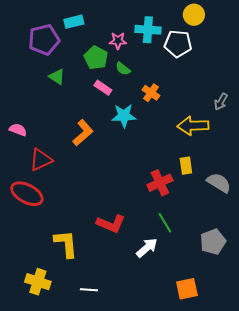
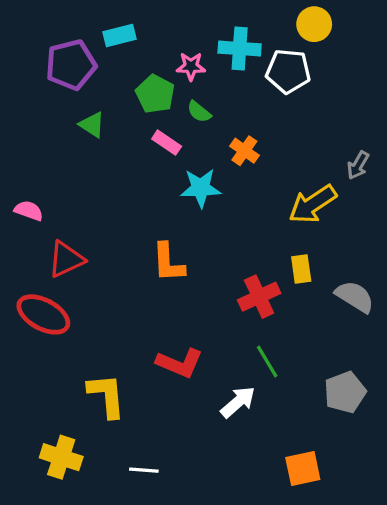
yellow arrow: (193, 126) -> (313, 204), turned -32
orange L-shape: (83, 133) -> (168, 263), moved, turned 128

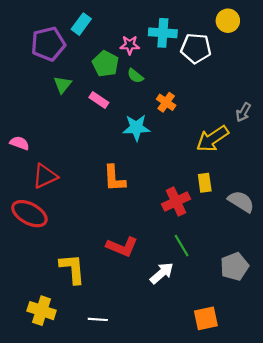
yellow circle: (314, 24) -> (228, 21), moved
cyan rectangle: (120, 36) -> (81, 24), turned -40
green triangle: (92, 125) -> (63, 85), turned 36
pink rectangle: (167, 143) -> (99, 100), moved

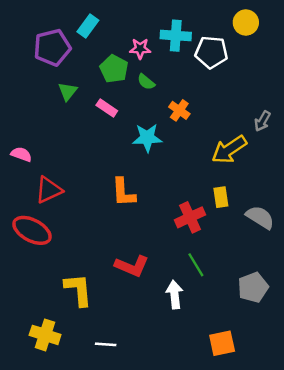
white arrow: (162, 273) -> (175, 295), turned -55

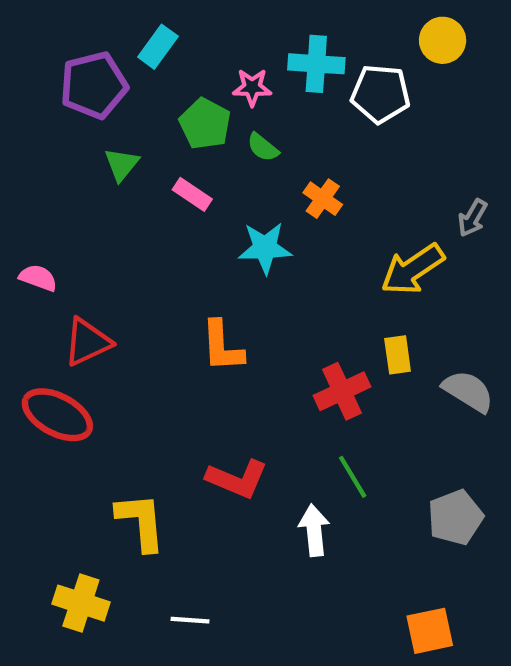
orange square: (222, 343) -> (430, 631), moved

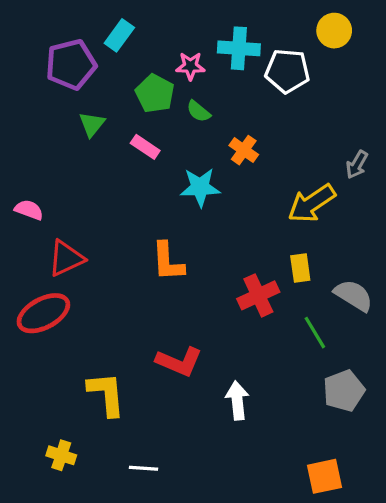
red ellipse: (57, 415) -> (43, 313), turned -56
green line: (353, 477) -> (315, 333), moved
yellow cross: (81, 603) -> (61, 455), size x0.7

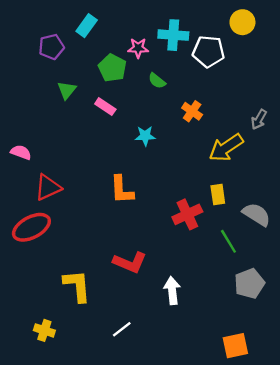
purple pentagon: (71, 64) -> (51, 47), size x0.7
green semicircle: (199, 111) -> (157, 81), moved
orange cross: (244, 150) -> (192, 111), moved
cyan star: (200, 187) -> (145, 136), size x0.7
white line: (144, 468) -> (122, 329), moved, turned -42

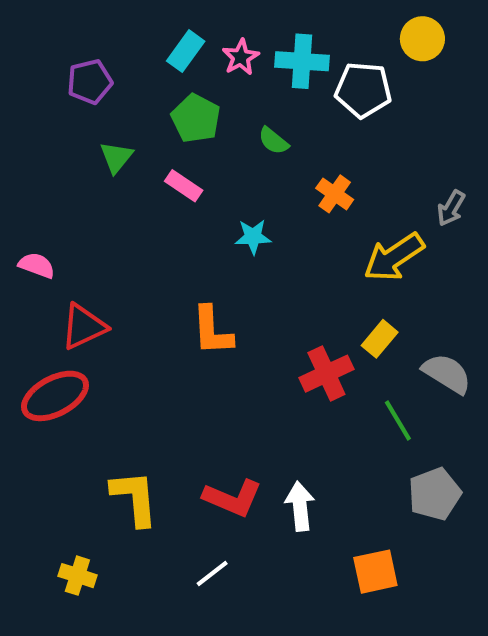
cyan rectangle: (87, 26) -> (186, 51), moved
pink star: (138, 48) -> (241, 57), moved, turned -30
yellow rectangle: (218, 194) -> (380, 339), turned 48
red L-shape: (130, 262) -> (233, 498), moved
orange square: (235, 346) -> (375, 572), moved

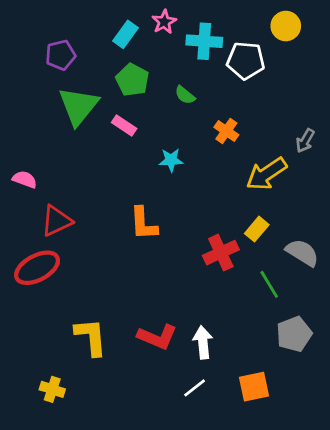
pink star: (241, 57) -> (164, 22), moved
green triangle: (116, 157) -> (79, 106), size x1.8
white line: (212, 574) -> (195, 388), moved

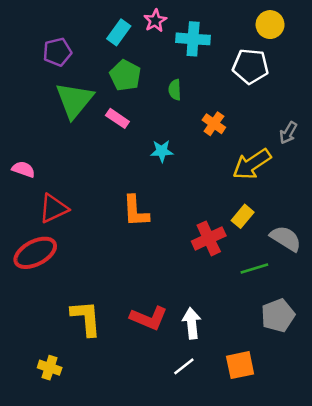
white pentagon: (246, 61) -> (250, 66), moved
green semicircle: (185, 95) -> (175, 90), turned 48
green line: (269, 284) -> (254, 268), turned -76

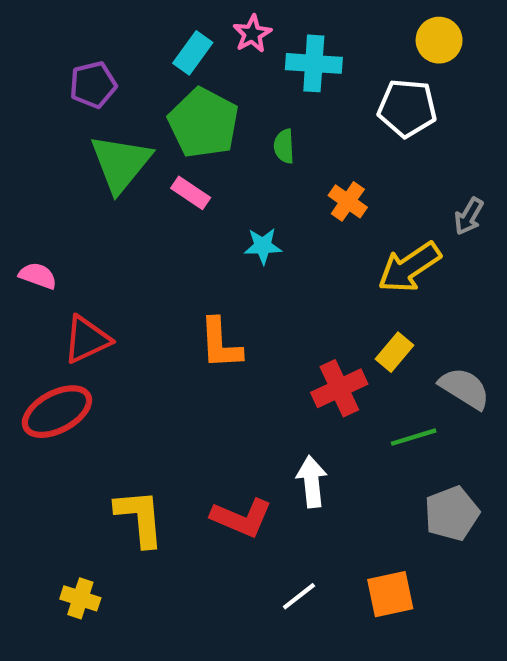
green pentagon: (125, 75) -> (203, 123), size x1.4
white arrow: (192, 323) -> (312, 482), moved

